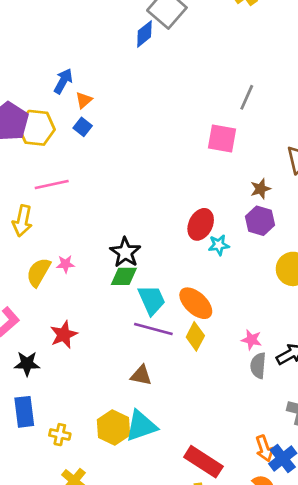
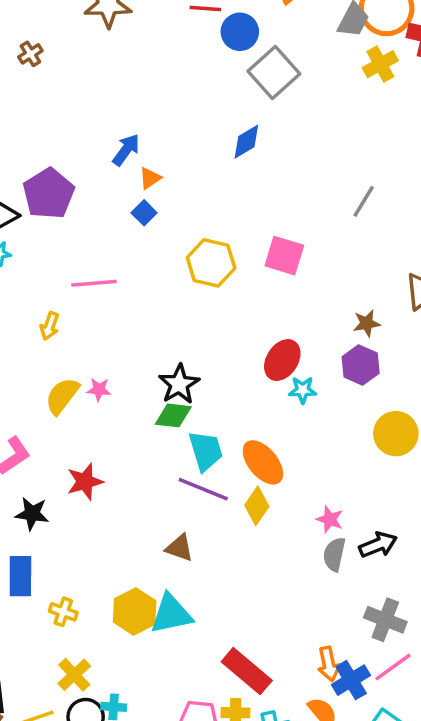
blue diamond: (144, 34) -> (246, 142), moved
yellow hexagon: (36, 128) -> (211, 263), moved
pink square: (222, 138) -> (284, 256), moved
yellow arrow: (22, 221) -> (50, 326), size x0.7

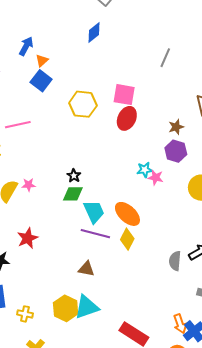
blue square: (144, 213) -> (41, 81), size x1.5
red ellipse: (282, 360) -> (127, 118), moved
black star: (179, 384) -> (74, 176), size x0.6
pink star: (330, 519) -> (156, 178), moved

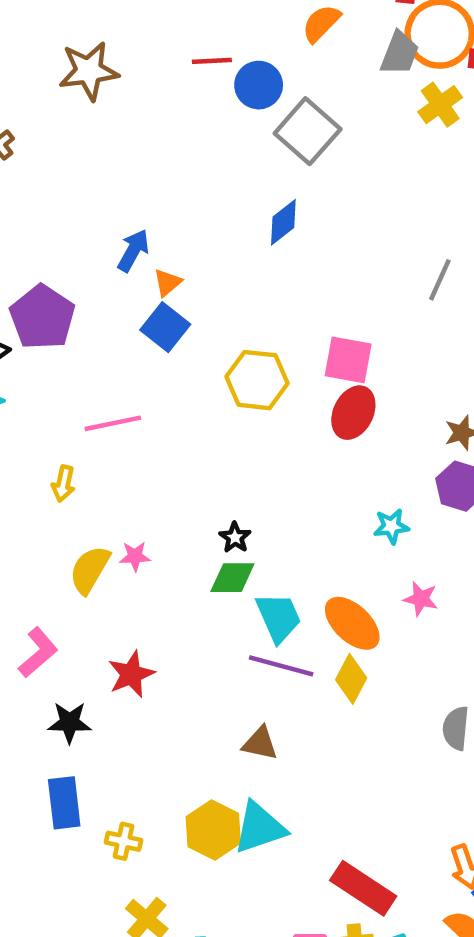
pink star: (156, 178) -> (421, 599), moved

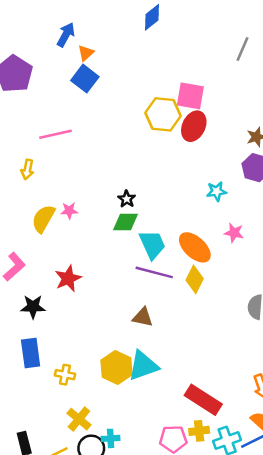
yellow hexagon: (257, 380) -> (163, 114), moved

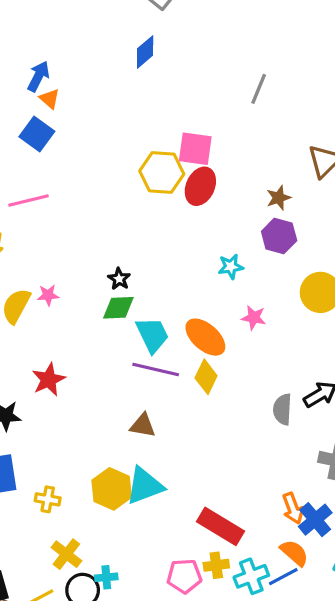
orange triangle: (86, 53) -> (49, 99), moved, turned -36
blue square: (85, 79) -> (37, 134), moved

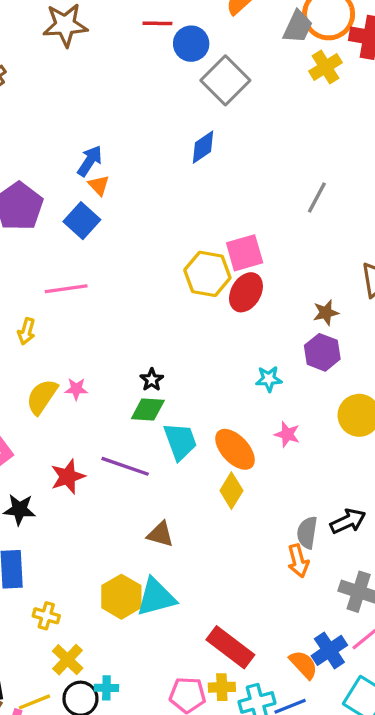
pink square: (195, 149) -> (245, 253), turned -30
purple line: (156, 370) -> (125, 466), moved
yellow cross: (48, 499) -> (46, 616), moved
orange arrow: (293, 508) -> (298, 561), moved
orange semicircle: (294, 553) -> (303, 665), moved

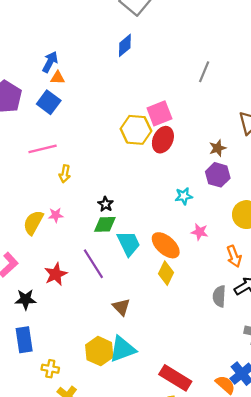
orange triangle: (99, 185) -> (58, 78), turned -40
yellow arrow: (26, 331) -> (65, 174), moved
purple line: (125, 466) -> (93, 264), turned 44
brown triangle: (160, 534) -> (121, 307), turned 36
orange arrow: (298, 561) -> (234, 256), moved

